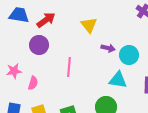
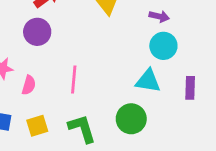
purple arrow: (108, 48) -> (159, 16), moved
pink line: (69, 67) -> (74, 80), moved

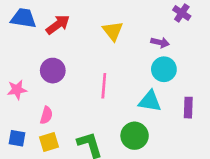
purple circle: (37, 32) -> (53, 71), moved
pink line: (74, 80) -> (104, 86), moved
pink semicircle: (29, 85) -> (46, 115), moved

